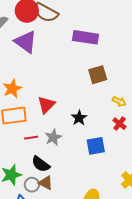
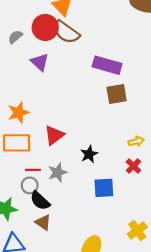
purple triangle: (26, 42) -> (40, 62), size x0.7
brown square: (98, 75) -> (117, 94), moved
yellow arrow: (119, 101) -> (136, 141), turned -48
gray circle: (32, 185) -> (30, 185), moved

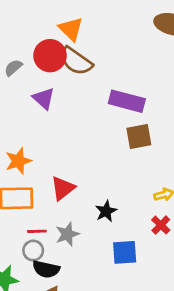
black semicircle: (40, 201) -> (46, 269), turned -30

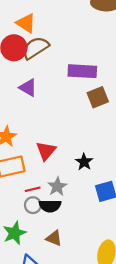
brown semicircle: (76, 61) -> (36, 48), turned 124
purple triangle: (44, 98) -> (28, 88), moved
black semicircle: (46, 269) -> (50, 206), moved

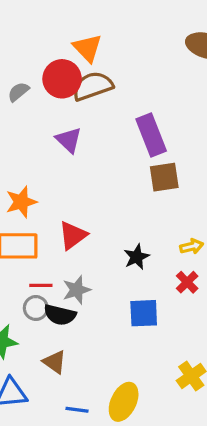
purple rectangle: (82, 71) -> (151, 135), turned 52
black star: (84, 162) -> (137, 257), moved

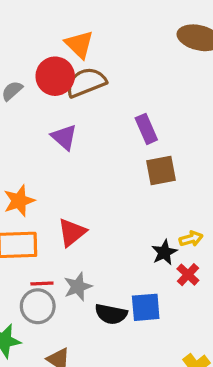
purple rectangle: (151, 135) -> (146, 129), size x0.7
black star: (137, 257) -> (164, 252), moved
gray circle: (36, 308) -> (38, 306), size x1.4
black semicircle: (60, 315) -> (111, 314), moved

